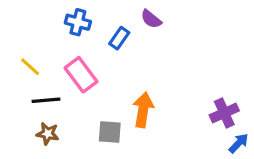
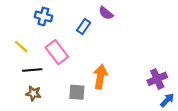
blue cross: (78, 22) -> (43, 16), moved

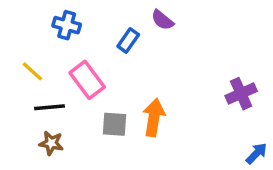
purple cross: (157, 79) -> (241, 94), moved
gray square: (77, 92) -> (115, 124), moved

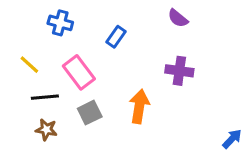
purple semicircle: (162, 20) -> (178, 18), moved
purple cross: (241, 94) -> (179, 71), moved, turned 32
gray square: (115, 124) -> (90, 113), moved, turned -30

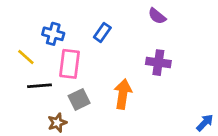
blue cross: (60, 23) -> (53, 34), moved
pink rectangle: (79, 72) -> (70, 64), turned 44
brown star: (46, 130) -> (57, 123), moved, turned -30

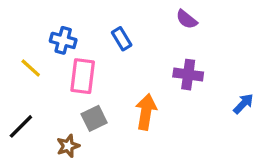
blue rectangle: (102, 32) -> (122, 39), turned -66
black line: (39, 86) -> (21, 126), moved, turned -40
blue arrow: (205, 123) -> (243, 104), moved

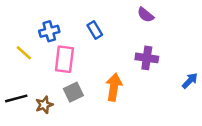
blue cross: (63, 40) -> (49, 31), turned -30
black line: (21, 126) -> (16, 98), turned 30
brown star: (68, 146) -> (44, 105), moved

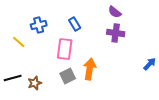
purple cross: (147, 58) -> (116, 33), moved
pink rectangle: (64, 59) -> (65, 49), moved
gray square: (73, 92) -> (68, 76), moved

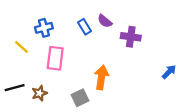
purple semicircle: (115, 12) -> (105, 21), moved
pink rectangle: (65, 49) -> (55, 58), moved
gray square: (68, 76) -> (80, 98), moved

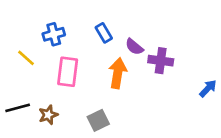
purple semicircle: (105, 21) -> (134, 47), moved
purple cross: (131, 37) -> (161, 61), moved
orange arrow: (101, 77) -> (118, 73), moved

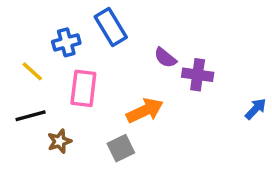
blue rectangle: (104, 33) -> (111, 27), moved, size x1.5
orange arrow: (118, 73) -> (145, 111), moved, turned 56
black line: (18, 108) -> (31, 116), moved

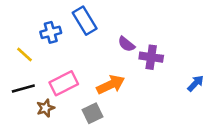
pink rectangle: (83, 88) -> (64, 83), moved, turned 56

